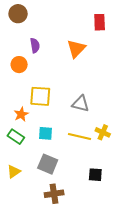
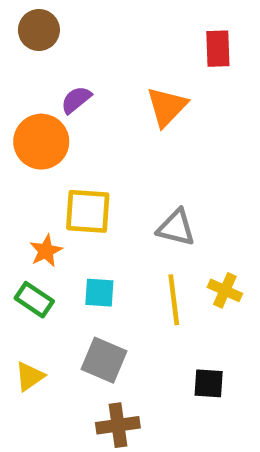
purple semicircle: (35, 45) -> (76, 100), turned -120
orange circle: (19, 65) -> (41, 142), size x1.5
yellow line: (79, 137) -> (174, 300), turned 70

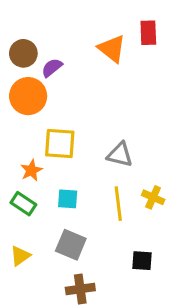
brown circle: (39, 30) -> (23, 53), moved
orange triangle: (167, 107) -> (112, 49), moved, turned -36

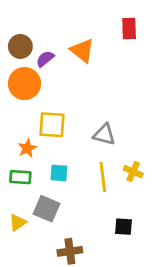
orange triangle: (112, 49) -> (82, 51), moved
green rectangle: (23, 204) -> (20, 177), turned -30
gray square: (71, 245) -> (46, 209), moved

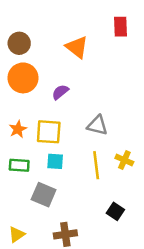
purple semicircle: (45, 59) -> (60, 92), moved
yellow square: (52, 125) -> (49, 132), moved
orange star: (27, 148) -> (18, 129), moved
yellow triangle: (18, 222) -> (17, 234), moved
black square: (124, 227) -> (115, 211), turned 30

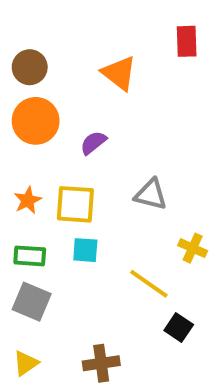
yellow line: (96, 165) -> (149, 284), moved, turned -48
gray square: (44, 195) -> (32, 302), moved

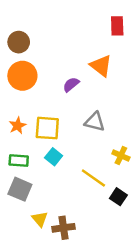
orange triangle: (119, 73) -> (101, 66), moved
purple semicircle: (93, 143) -> (71, 84), moved
cyan square: (85, 250) -> (54, 157), turned 35
black square: (179, 328) -> (118, 197), moved
yellow triangle: (26, 363) -> (40, 219), moved, turned -35

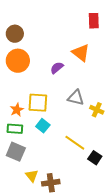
orange star: (17, 126) -> (17, 110), moved
yellow cross: (121, 156) -> (97, 110), moved

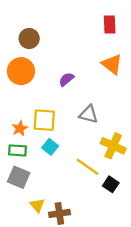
brown circle: (15, 34) -> (29, 38), moved
orange triangle: (81, 53) -> (112, 64), moved
yellow cross: (97, 110) -> (113, 146), moved, size x1.5

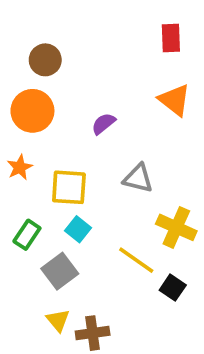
orange star: (20, 128) -> (20, 167), moved
green rectangle: (17, 150) -> (27, 235), turned -60
gray square: (19, 177) -> (60, 271), moved, turned 30

